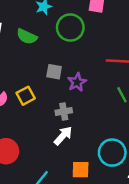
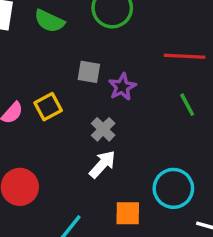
gray cross: (64, 112) -> (103, 129), turned -35

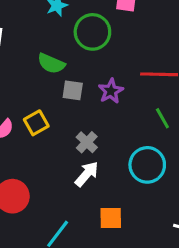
green semicircle: (49, 21) -> (51, 63), moved
purple star: (122, 87) -> (111, 91), moved
cyan circle: (173, 188) -> (147, 165), moved

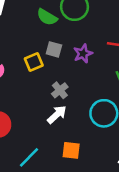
green semicircle: (51, 63) -> (47, 17), moved
yellow square: (36, 123) -> (34, 62), moved

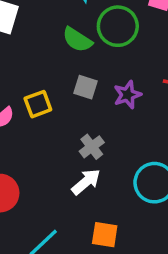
yellow square: (34, 62) -> (38, 104), moved

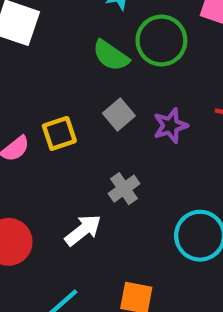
gray square: (85, 87) -> (119, 115), turned 30
white arrow: (86, 182) -> (83, 230), moved

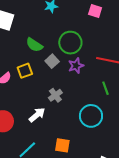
green circle: (161, 41) -> (70, 43), moved
green semicircle: (111, 56) -> (34, 45), moved

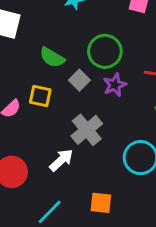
yellow square: (25, 71) -> (40, 96), turned 35
gray cross: (55, 95) -> (87, 130), size x1.5

